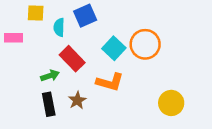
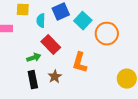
cyan square: (114, 48) -> (83, 21), moved
orange L-shape: (110, 82) -> (80, 63), turned 90

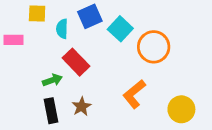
orange L-shape: (80, 63) -> (134, 94), moved, turned 35

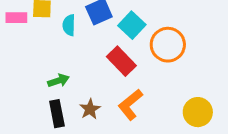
pink rectangle: (14, 40) -> (16, 18), moved
red rectangle: (76, 62) -> (121, 61), moved
orange L-shape: (134, 94) -> (130, 105), moved

